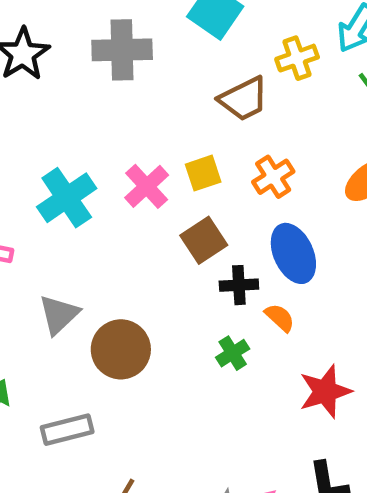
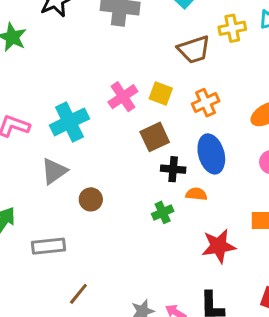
yellow square: (203, 173) -> (161, 94), turned 30
cyan cross: (67, 198) -> (69, 122), moved
orange semicircle: (280, 318) -> (196, 194), turned -45
brown circle: (121, 349) -> (91, 199), size x0.6

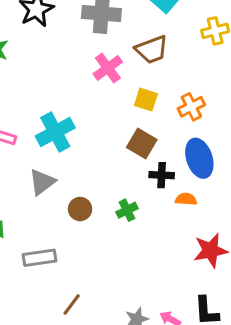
brown trapezoid: (194, 50) -> (152, 50), moved
pink cross: (123, 97) -> (108, 68), moved
brown square: (155, 137) -> (142, 143), turned -32
green cross: (163, 212) -> (127, 210), moved

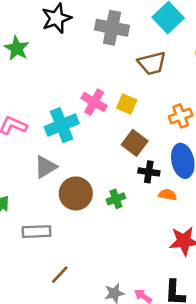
pink cross: (108, 68) -> (94, 102), moved, turned -30
yellow square: (146, 100) -> (127, 104), moved
brown circle: (80, 209) -> (76, 193), size x1.6

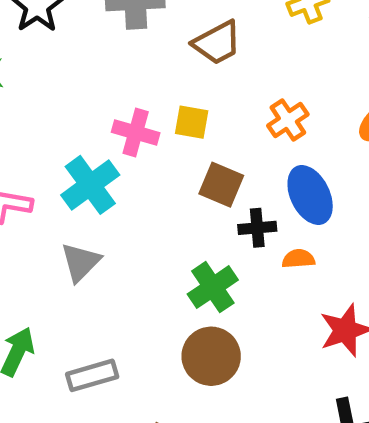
brown circle: (76, 193) -> (211, 356), moved
green cross: (116, 199) -> (213, 287), size x1.5

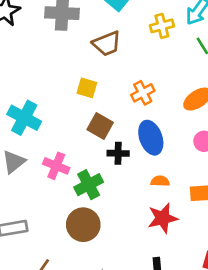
pink cross: (136, 132) -> (56, 166), moved
cyan cross: (90, 185) -> (24, 118), turned -32
orange semicircle: (298, 259) -> (160, 181), moved

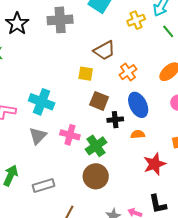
brown trapezoid: (107, 44) -> (104, 50), moved
orange semicircle: (160, 181) -> (138, 134), moved

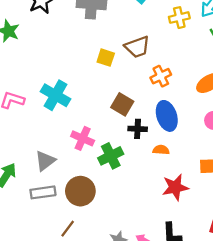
yellow square: (86, 74) -> (106, 58), moved
gray triangle: (38, 136) -> (45, 161), moved
brown circle: (96, 176) -> (80, 191), moved

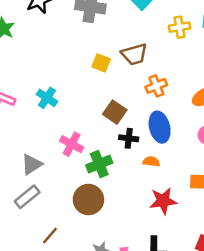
cyan cross: (55, 95) -> (47, 98), size x0.7
brown circle: (80, 191) -> (88, 200), moved
gray rectangle: (43, 192) -> (27, 197), turned -35

